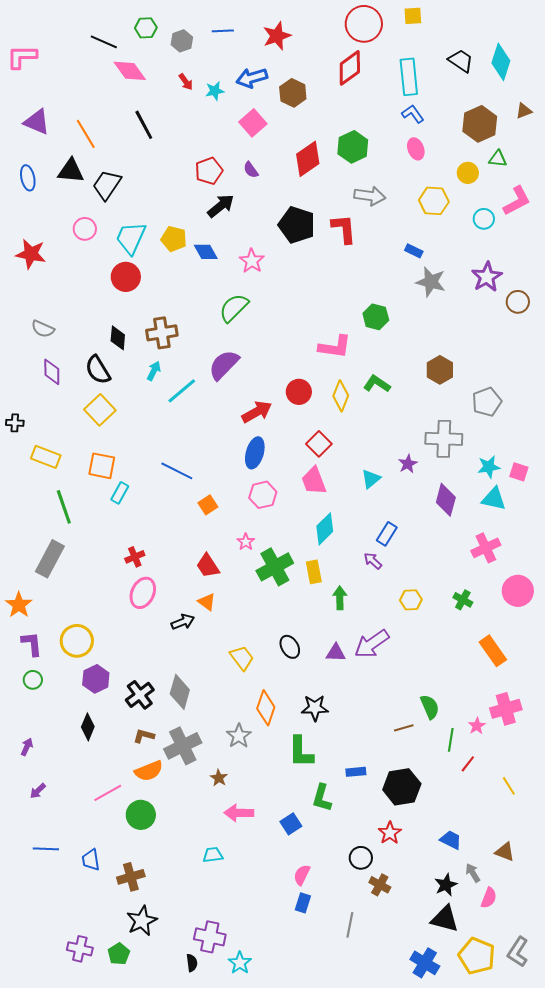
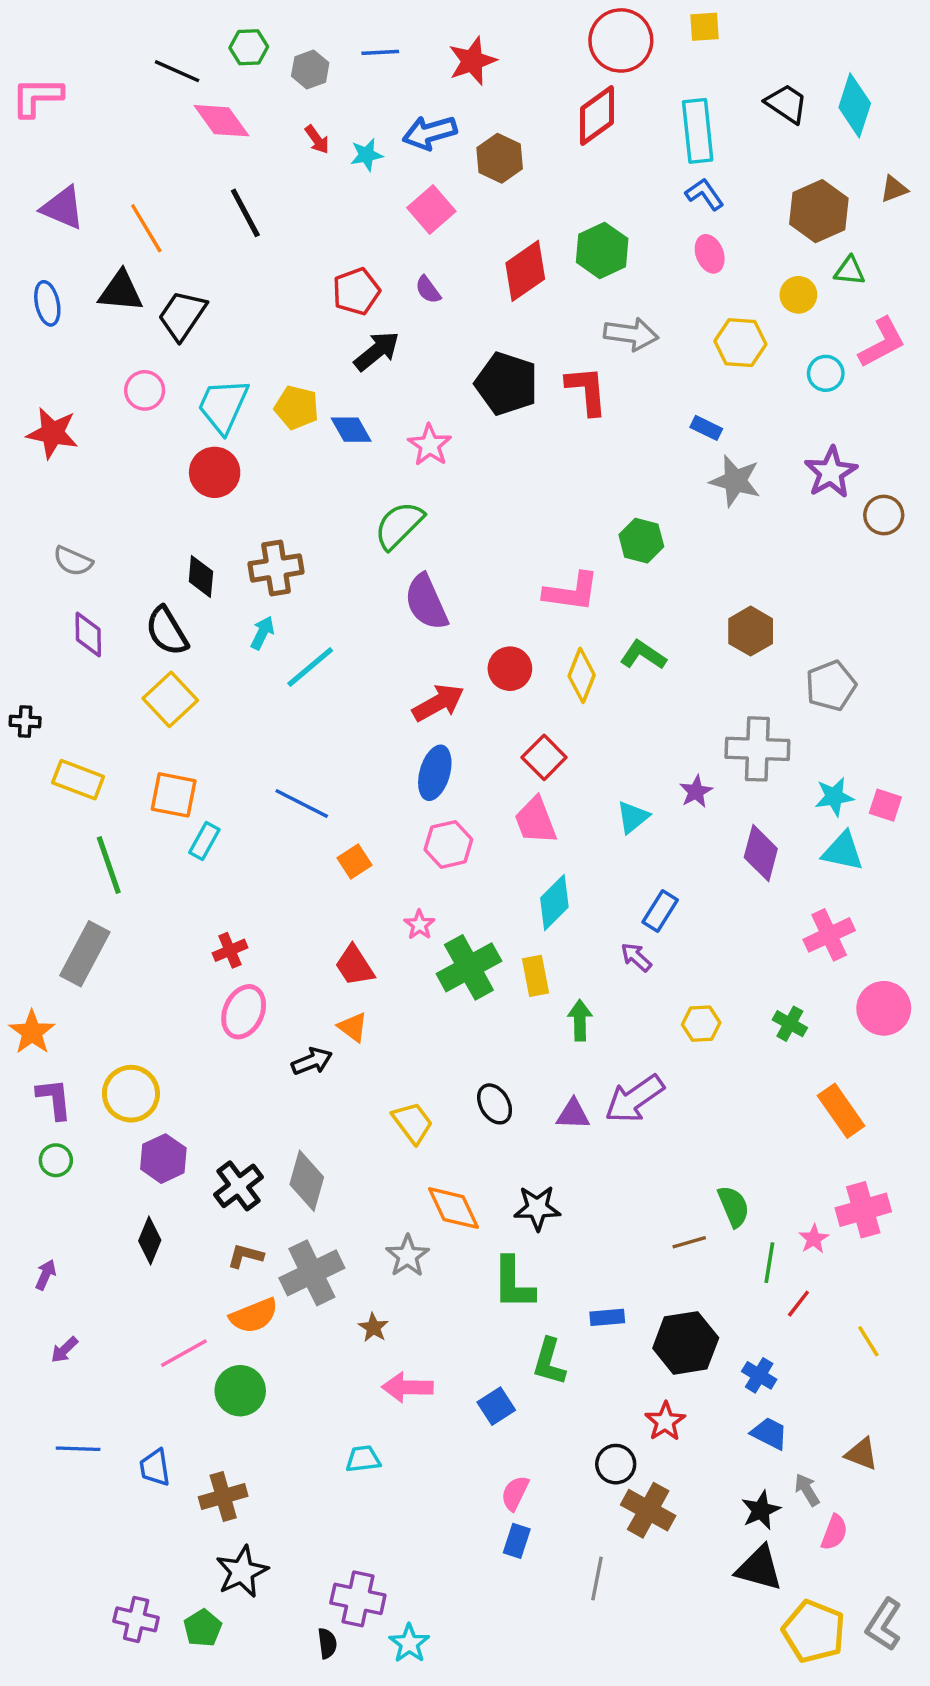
purple semicircle: (224, 365) -> (426, 602), moved, turned -68
orange diamond: (266, 708) -> (454, 1208), turned -44
brown cross: (380, 885) -> (648, 1510), size x1.4
blue cross: (425, 963) -> (759, 1375), moved, size x0.7

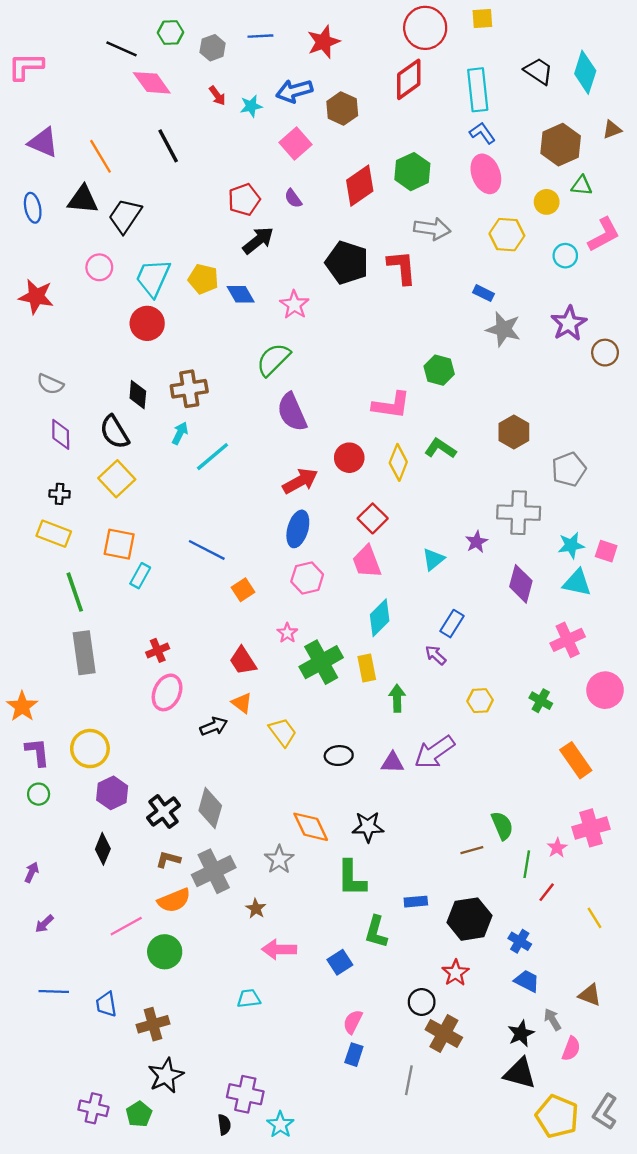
pink ellipse: (710, 254) -> (486, 174), size x1.5
black cross: (25, 722) -> (60, 494), moved
gray rectangle: (85, 954) -> (84, 653), moved, turned -36
black ellipse: (495, 1104) -> (339, 756), turned -64
yellow trapezoid: (413, 1123) -> (283, 732), moved

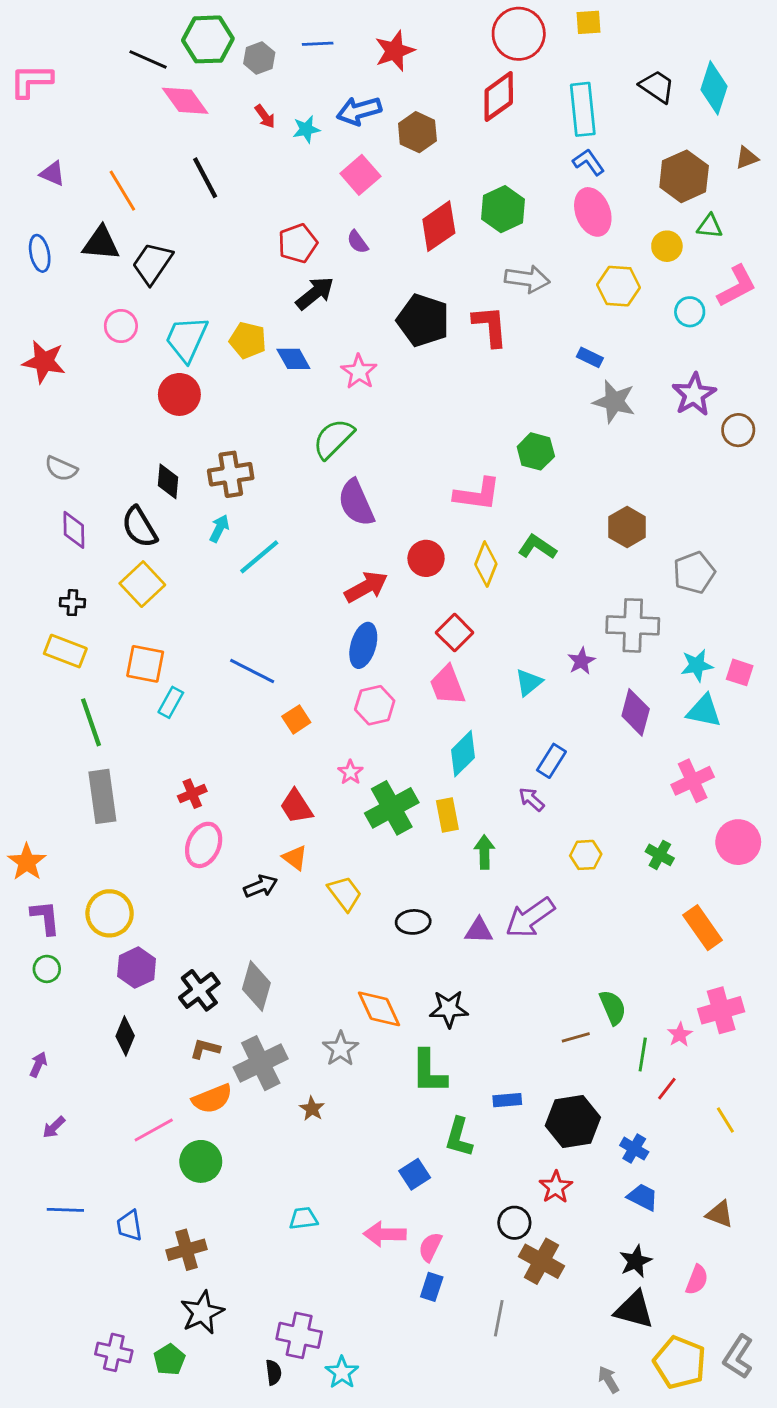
green hexagon: (171, 33) -> (208, 39), size x1.6
purple triangle: (43, 142) -> (53, 173), size x0.7
pink arrow: (279, 949) -> (385, 1234), moved
gray arrow: (552, 1020) -> (608, 1380), moved

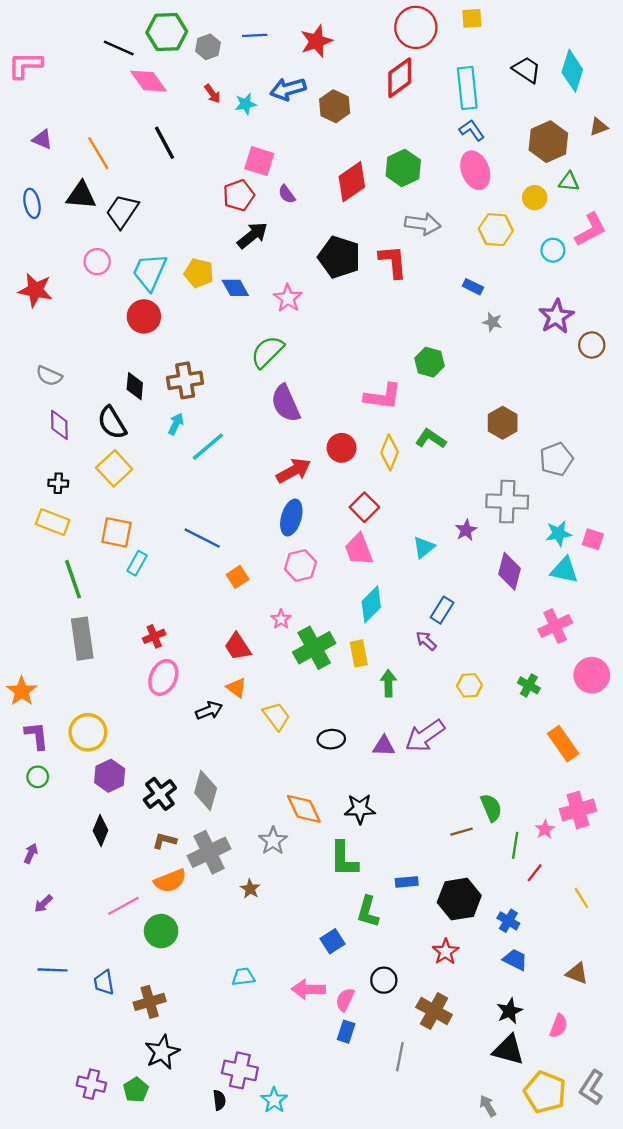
pink square: (360, 175) -> (259, 161), moved, turned -32
gray star: (614, 402) -> (492, 322), size x0.6
black circle: (514, 1223) -> (384, 980), moved

